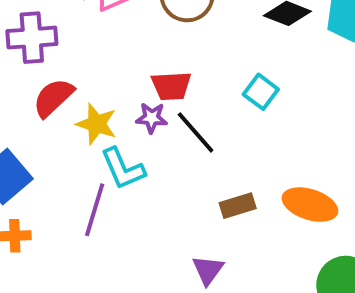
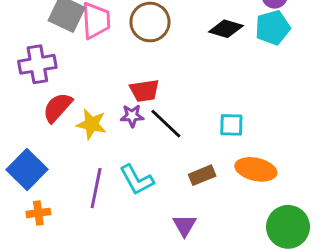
cyan square: (261, 92) -> (231, 125), moved, turned -30
cyan L-shape: (123, 169) -> (137, 180), moved

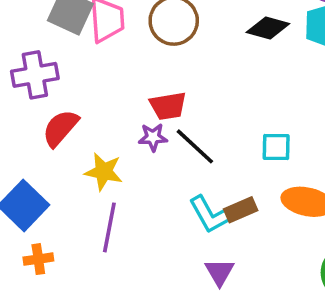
yellow star: (91, 124) -> (104, 172), moved
cyan L-shape: (137, 180) -> (210, 215), moved

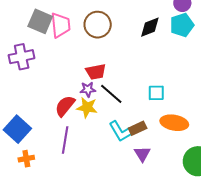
black diamond: (268, 28) -> (150, 27), turned -35
red semicircle: (60, 128) -> (65, 106), moved
yellow star: (104, 172) -> (87, 107), moved
purple triangle: (220, 272) -> (142, 154), moved

